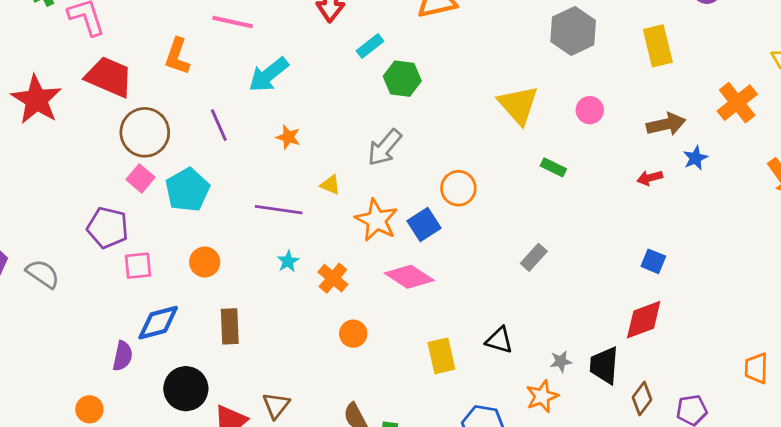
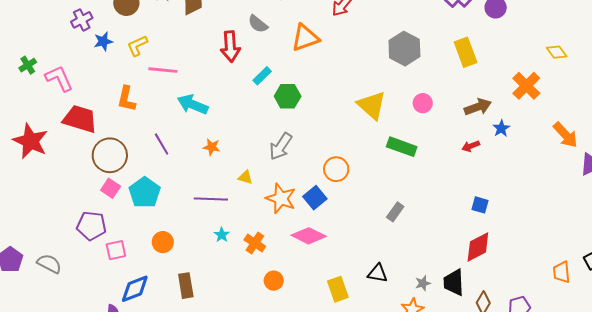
cyan arrow: (269, 75) -> (193, 104), turned 68
green rectangle: (553, 167) -> (402, 147), size x1.6

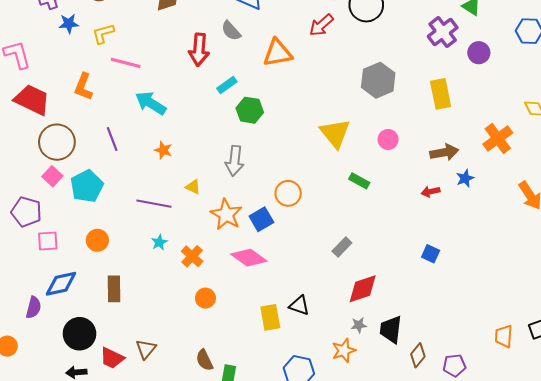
gray arrow: (281, 146) -> (235, 161), turned -36
green rectangle: (402, 147) -> (359, 181), size x0.7
red diamond: (478, 247) -> (363, 289), moved
black triangle: (378, 273) -> (299, 305), moved

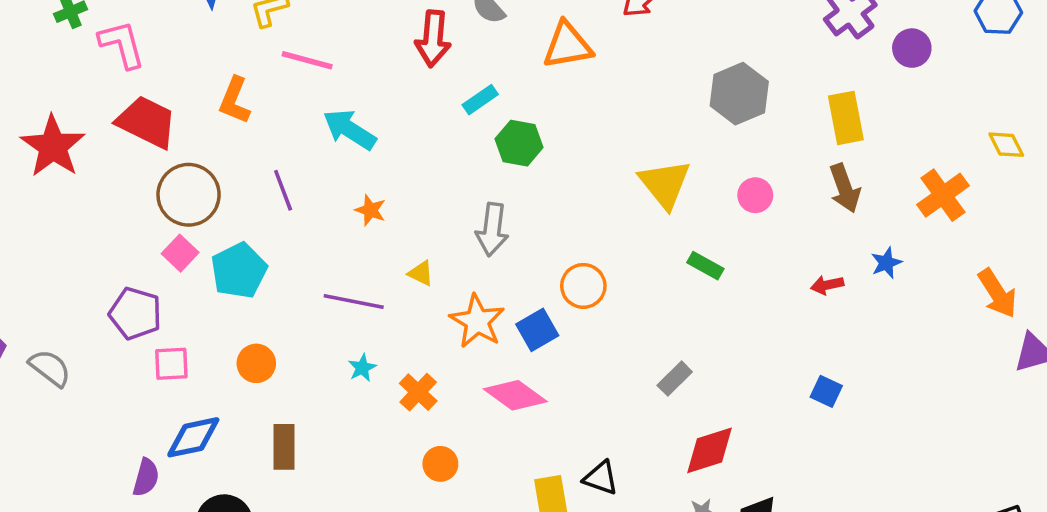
brown arrow: (444, 152) -> (845, 188), moved, turned 80

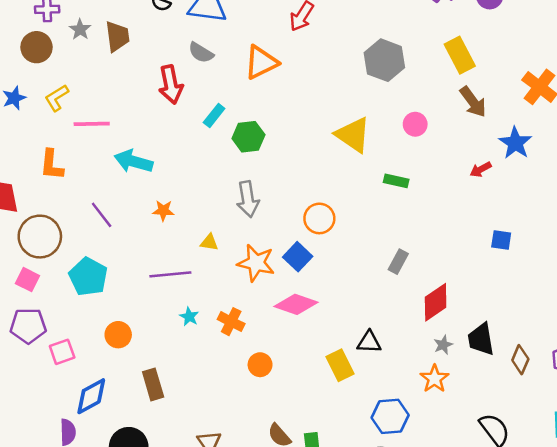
pink square: (180, 253) -> (28, 280), moved
blue star: (886, 263) -> (515, 143), size x1.5

